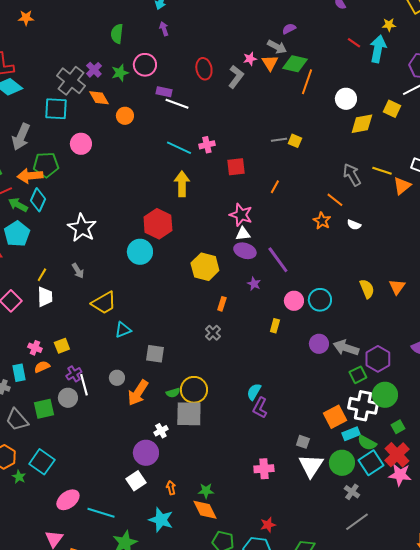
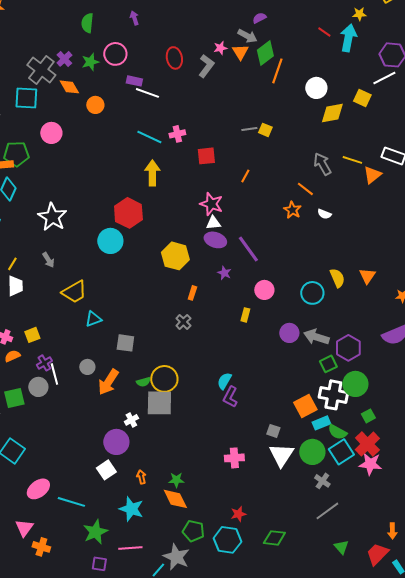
green diamond: (295, 64) -> (265, 53), turned -50
cyan circle: (320, 300) -> (312, 293), moved

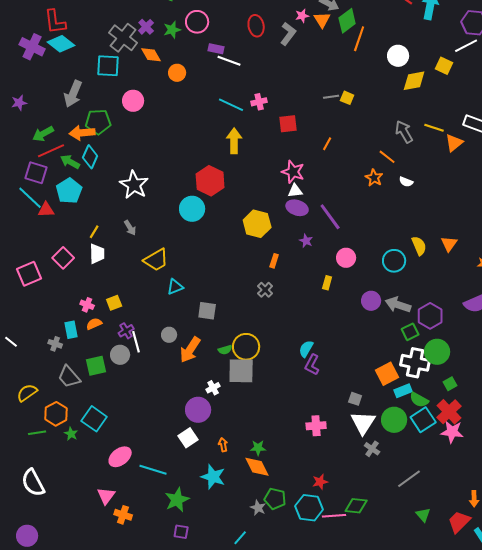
gray cross: (322, 481) -> (372, 449), moved
pink line: (130, 548) -> (334, 516), moved
gray star: (176, 557) -> (258, 508), moved, size x0.6

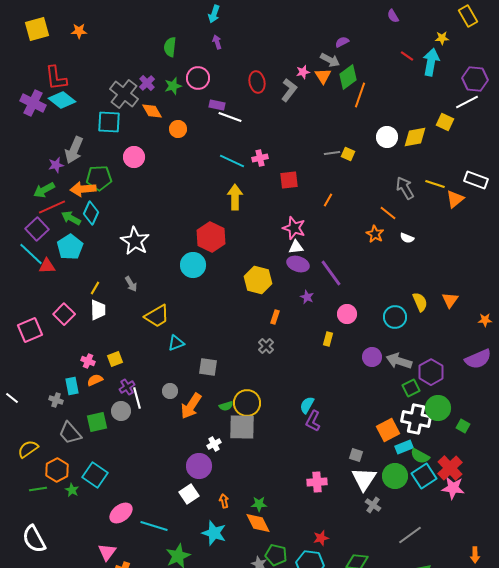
white circle: (398, 56) -> (387, 137), moved
purple star: (19, 103) -> (56, 165), moved
purple square: (36, 173) -> (37, 229), turned 30
green square: (450, 384) -> (463, 426), moved, turned -32

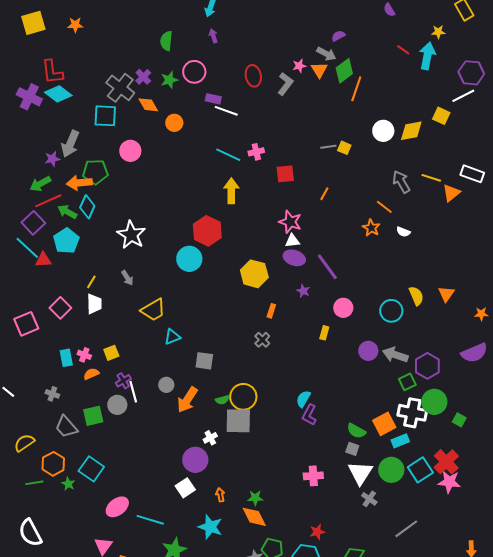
cyan rectangle: (72, 386) -> (66, 358), moved
green semicircle: (420, 456) -> (356, 431), moved

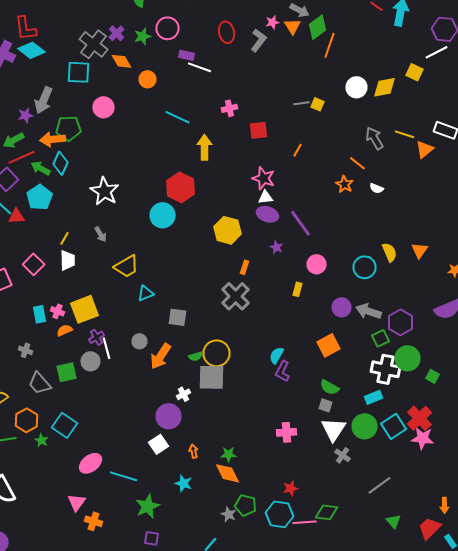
cyan line: (228, 155) -> (178, 117), moved
gray cross: (262, 340) -> (236, 296), size x1.8
yellow square: (111, 353) -> (84, 309), size x1.8
orange square: (384, 424) -> (328, 345), moved
cyan star: (210, 527) -> (184, 483), size x0.7

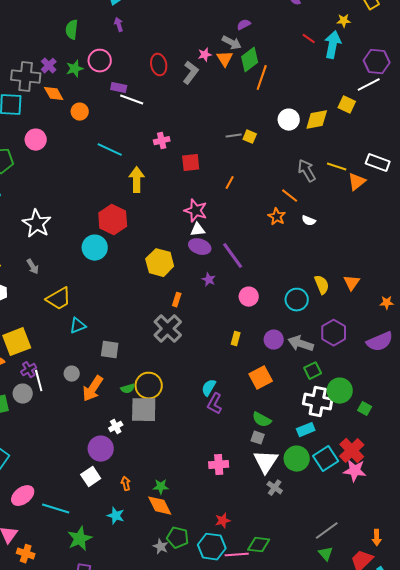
gray cross: (94, 44) -> (26, 77), turned -32
yellow rectangle: (298, 289) -> (236, 339), moved
purple hexagon: (400, 322) -> (334, 333), moved
gray line: (380, 485) -> (327, 531), moved

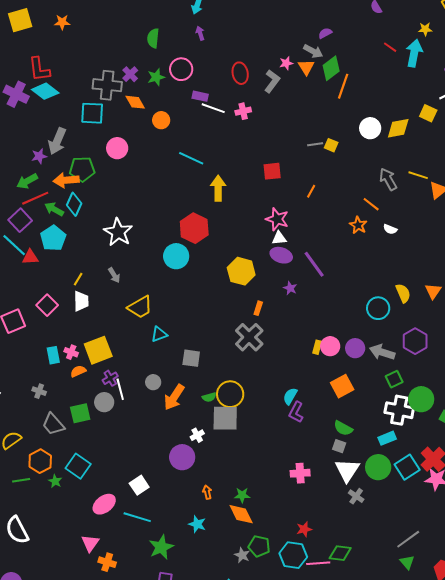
pink cross: (162, 141) -> (243, 111), moved
pink circle: (249, 297) -> (330, 346), moved
white square: (91, 477) -> (139, 485), moved

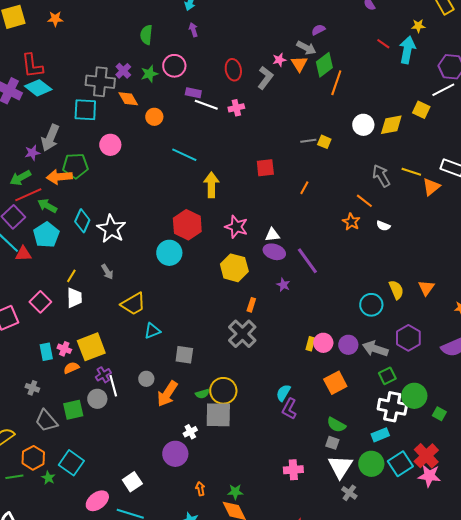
cyan diamond: (74, 204) -> (82, 221), moved
pink star: (277, 219) -> (236, 227), moved

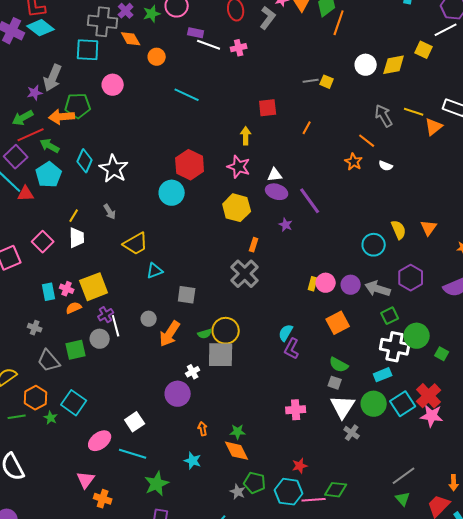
yellow arrow: (211, 185) -> (246, 136), moved, size x0.7

